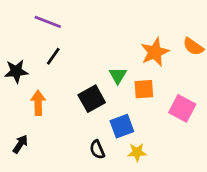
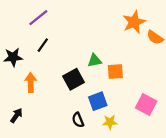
purple line: (48, 22) -> (38, 18), turned -60
orange star: (155, 52) -> (134, 22), moved
green triangle: (118, 75) -> (94, 61), turned 48
pink square: (182, 108) -> (146, 105), moved

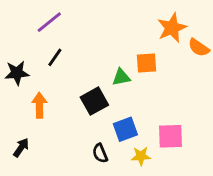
orange square: (115, 72) -> (147, 63), moved
pink square: (146, 105) -> (171, 136), moved, turned -30

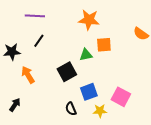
purple line: (49, 22) -> (35, 16), turned 42
orange star: (172, 28) -> (89, 20), moved, turned 30
orange arrow: (39, 105) -> (28, 75), turned -30
pink square: (171, 136) -> (121, 97), turned 30

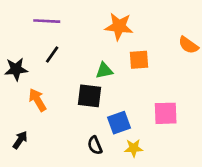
green triangle: (86, 55) -> (104, 71), moved
black square: (67, 72) -> (90, 96), turned 36
pink square: (121, 97) -> (166, 113), moved, turned -30

